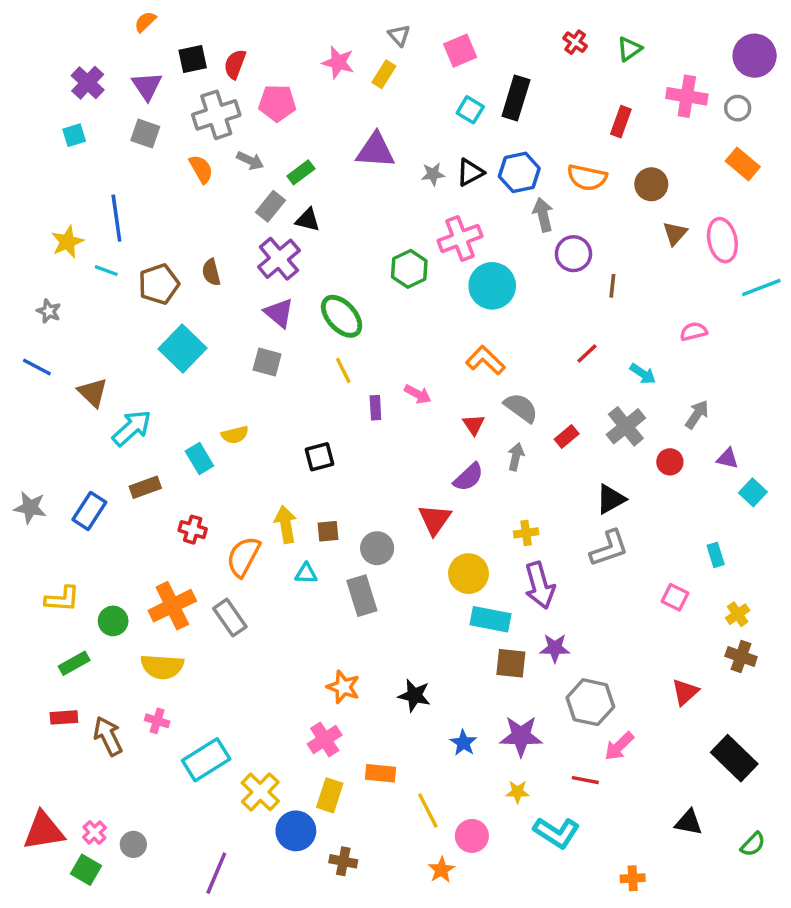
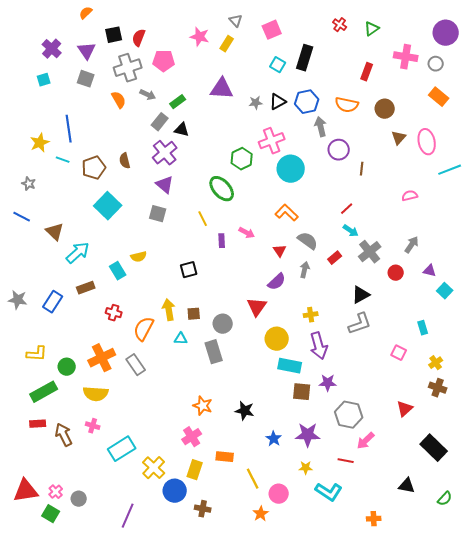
green ellipse: (342, 316) -> (222, 189), moved
cyan arrow: (643, 374) -> (351, 231), moved
green rectangle: (74, 663) -> (44, 392), size x1.5

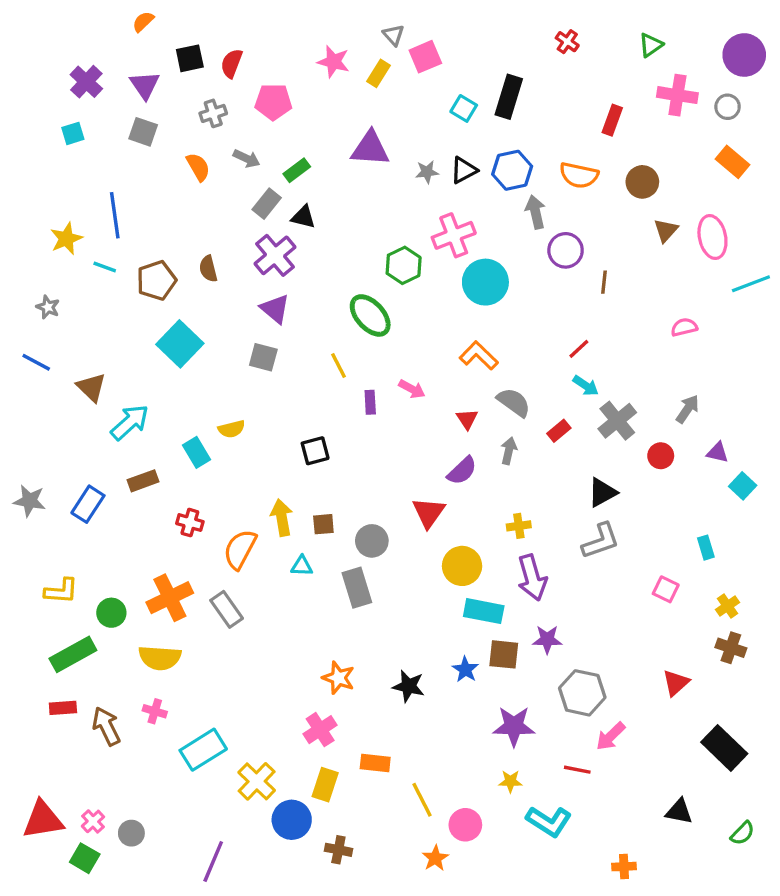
green triangle: (372, 29) -> (651, 45), moved
pink square: (272, 30) -> (425, 57), moved
gray cross: (128, 68) -> (213, 113), size x0.6
blue star: (274, 439) -> (465, 669), moved

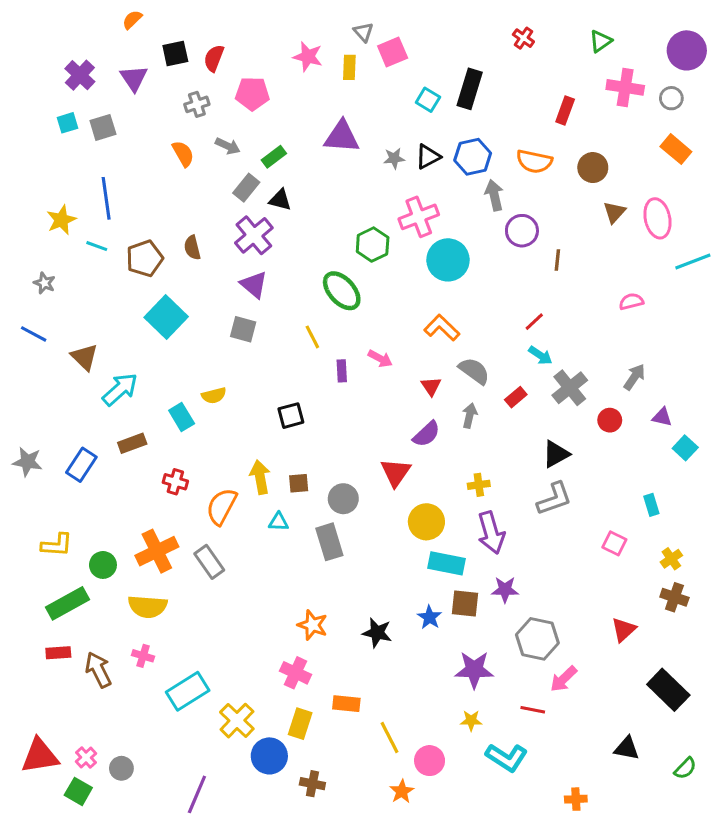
yellow rectangle: (379, 73) -> (349, 67), turned -30
gray square: (143, 132) -> (103, 127), moved, turned -36
pink cross: (320, 730) -> (296, 673), turned -32

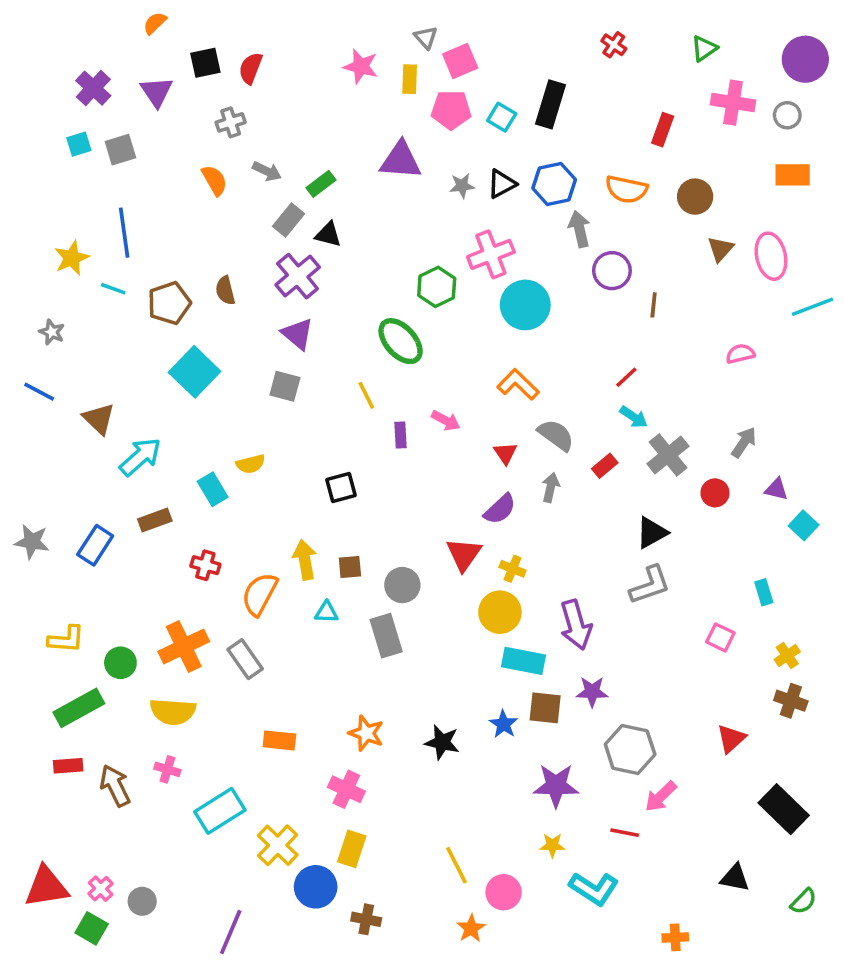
pink pentagon: (252, 94) -> (451, 110), moved
orange rectangle: (676, 149) -> (793, 175), turned -40
yellow cross: (479, 485) -> (513, 569), moved, turned 30
orange rectangle: (346, 704) -> (279, 740), moved

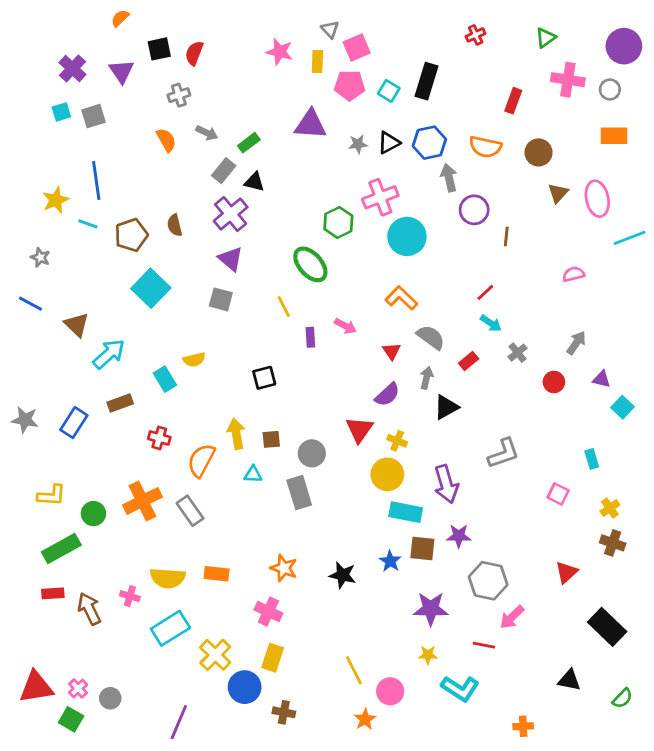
red cross: (614, 45) -> (476, 35), turned 30
gray cross: (668, 455) -> (518, 353), size x0.6
black triangle: (652, 533) -> (446, 407), moved
yellow semicircle: (173, 712) -> (168, 578), moved

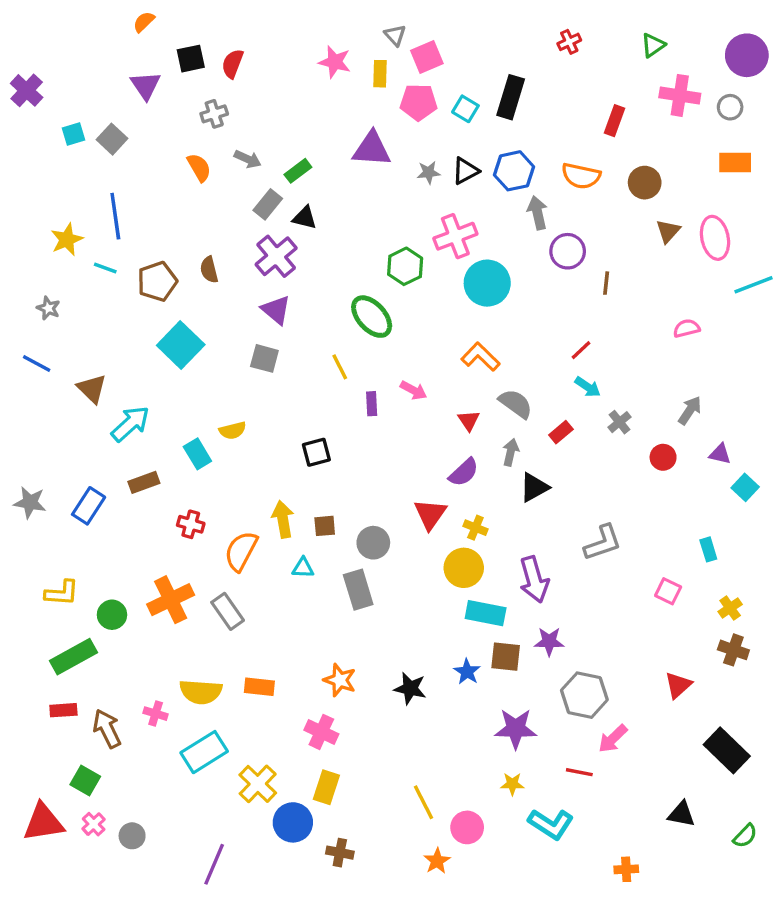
purple cross: (72, 69) -> (27, 90), moved
gray square: (93, 116) -> (112, 139), turned -30
green square: (71, 719) -> (85, 781), moved

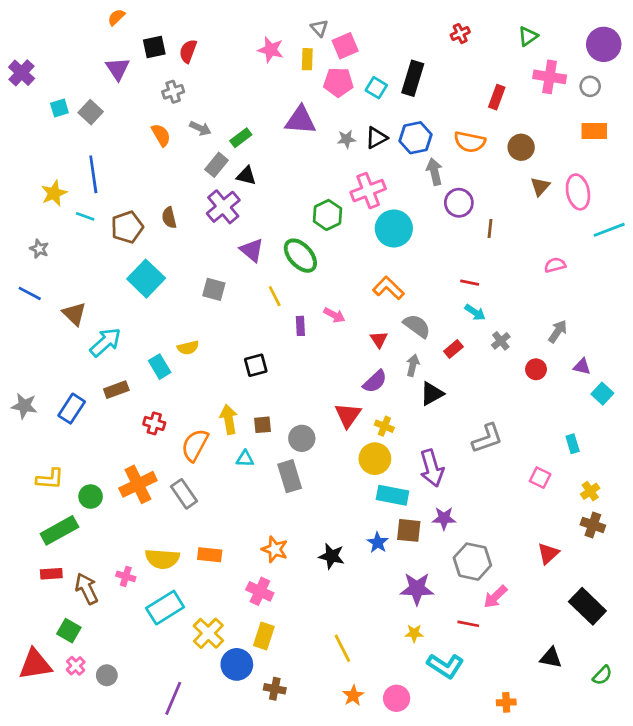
purple triangle: (276, 310) -> (252, 250), moved
red line: (581, 350) -> (470, 283), turned 54
pink circle: (467, 827) -> (397, 698), moved

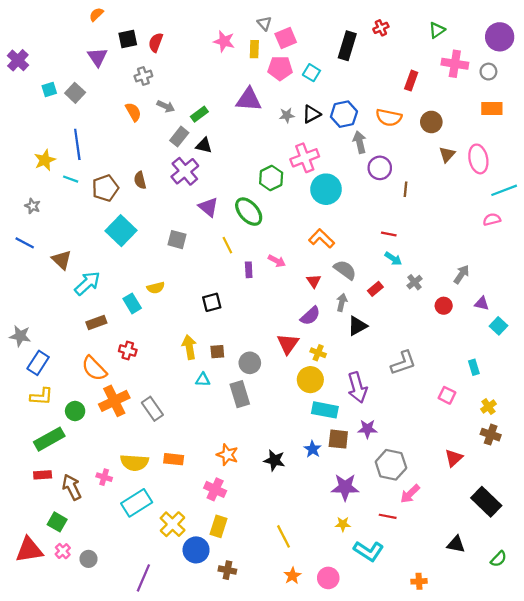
black rectangle: (413, 78) -> (347, 46), moved
pink semicircle: (555, 265) -> (492, 219), moved
blue rectangle: (72, 409) -> (38, 363), moved
orange semicircle: (195, 445) -> (94, 368), moved, turned -72

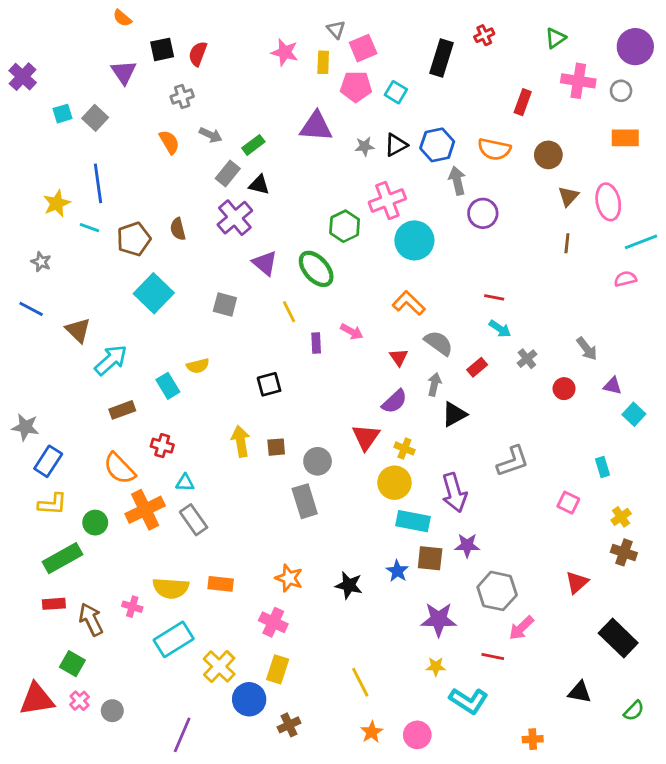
orange semicircle: (96, 14) -> (122, 18), turned -96
brown line: (406, 189) -> (567, 243), moved
gray arrow: (462, 274) -> (587, 349), turned 108
cyan triangle: (203, 380) -> (185, 483), moved
brown cross: (227, 570) -> (289, 725), turned -36

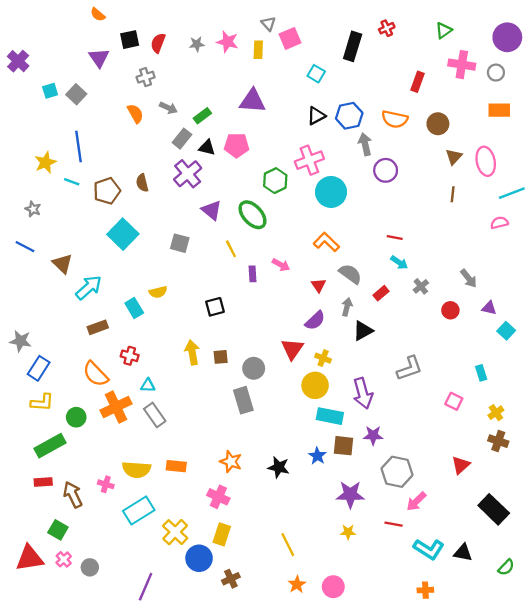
pink pentagon: (356, 87) -> (237, 145), moved
gray star: (365, 146) -> (197, 44), moved
cyan L-shape: (469, 701) -> (429, 549), moved

